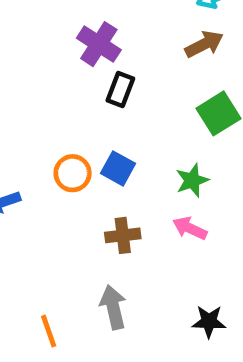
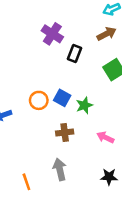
black rectangle: (120, 90) -> (75, 54), moved
green star: (192, 180) -> (84, 105), moved
pink arrow: (190, 228) -> (105, 137), moved

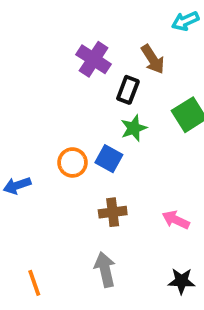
brown arrow: (107, 34) -> (153, 59), moved, turned 84
green star: (84, 105) -> (134, 128), moved
orange line: (26, 182) -> (34, 283), moved

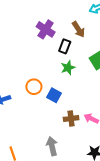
blue square: (109, 159) -> (54, 95), moved
brown cross: (113, 212) -> (71, 119), moved

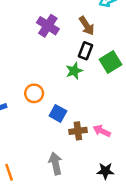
black rectangle: (65, 46) -> (85, 51), moved
blue square: (54, 95) -> (58, 113), moved

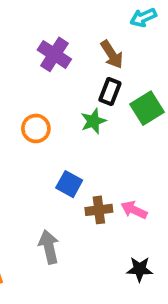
orange circle: (34, 93) -> (36, 128), moved
gray arrow: (55, 163) -> (49, 247), moved

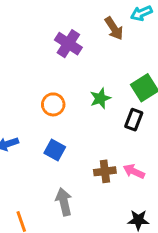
brown arrow: (112, 54) -> (114, 28), moved
black rectangle: (110, 91) -> (134, 120), moved
blue square: (69, 184) -> (55, 150), moved

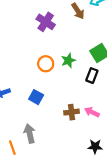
orange circle: (53, 104) -> (46, 64), moved
gray arrow: (64, 202) -> (30, 134), moved

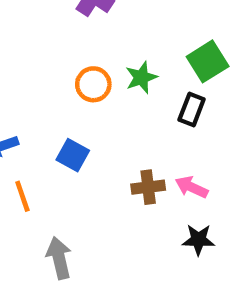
gray arrow: (30, 134) -> (59, 258), moved
black star: (95, 146) -> (198, 240), moved
orange line: (12, 148) -> (22, 196), moved

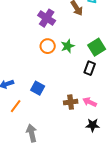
green star: (141, 77) -> (68, 46), moved
orange circle: (93, 84) -> (48, 46), moved
orange line: (22, 196) -> (16, 106), turned 56

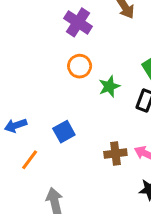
green star: (68, 46) -> (109, 86), moved
blue square: (38, 88) -> (64, 132), turned 32

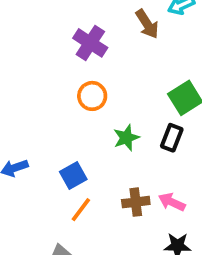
green star: (109, 86) -> (126, 138), moved
orange line: (30, 160) -> (81, 210), moved

